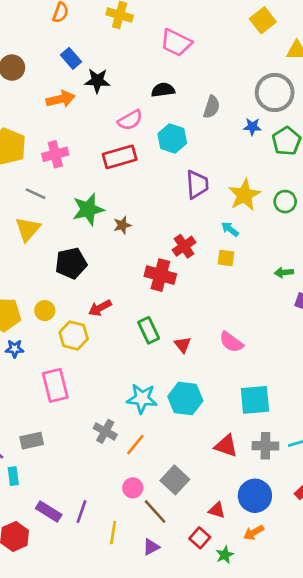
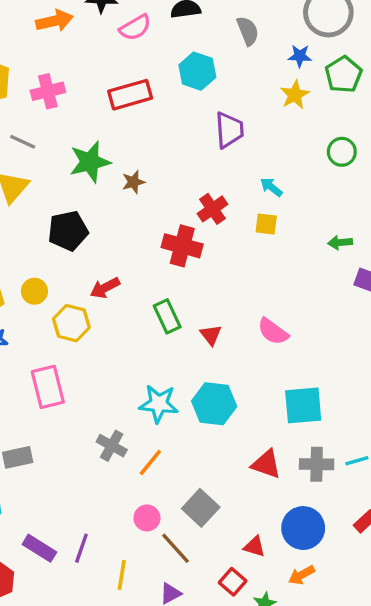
gray semicircle: (212, 107) -> (248, 31), turned -40
pink semicircle: (130, 120) -> (135, 27), moved
yellow star: (244, 195) -> (295, 95), moved, size x0.7

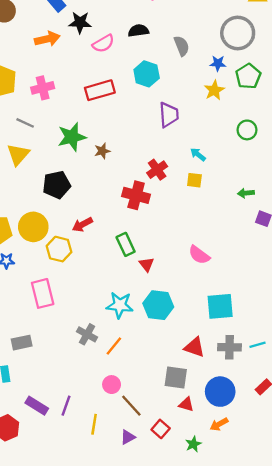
yellow circle: (34, 291) -> (33, 227), size x1.6
red triangle: (211, 335) -> (147, 264), moved
gray square: (201, 508) -> (176, 378), moved, turned -35
red square: (233, 582) -> (161, 429), moved

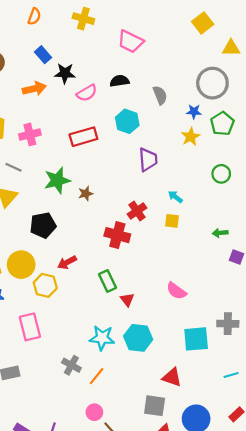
gray cross: (229, 347) -> (228, 324), moved

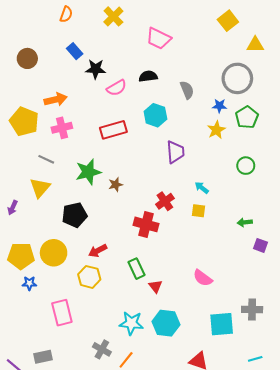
yellow cross: (83, 19) -> (113, 16), turned 30
orange arrow: (34, 89) -> (56, 99), moved
yellow hexagon: (45, 285) -> (89, 277), moved

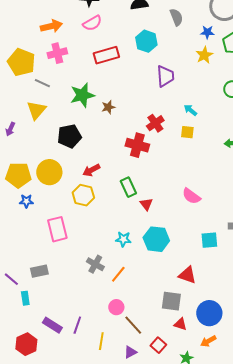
pink semicircle: (117, 88) -> (92, 23), moved
yellow pentagon: (24, 121) -> (21, 62), moved
cyan star: (131, 323) -> (123, 239), size x0.7
cyan square: (222, 324) -> (209, 240), size x0.7

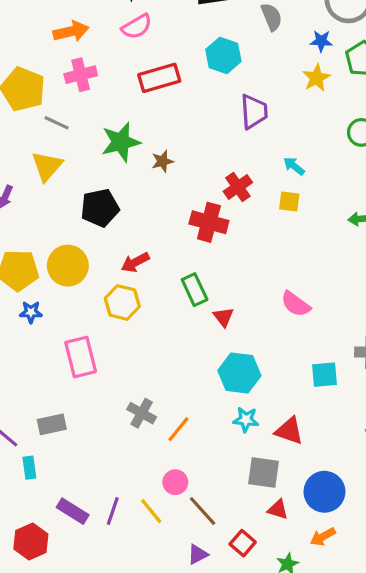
cyan star: (123, 239) -> (246, 420), moved
yellow line: (101, 341) -> (151, 511), moved, turned -48

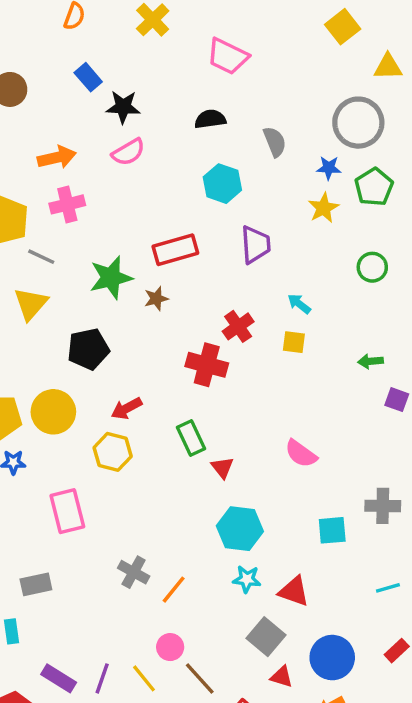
red rectangle: (159, 78) -> (175, 250), moved
gray square: (264, 473) -> (266, 637), turned 32

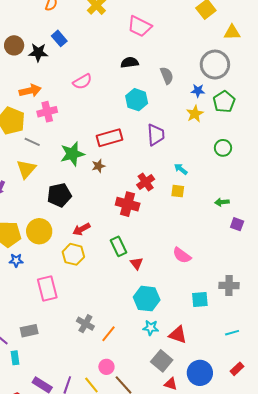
black star: (123, 107) -> (38, 52), moved
orange arrow: (57, 157) -> (30, 91), moved

